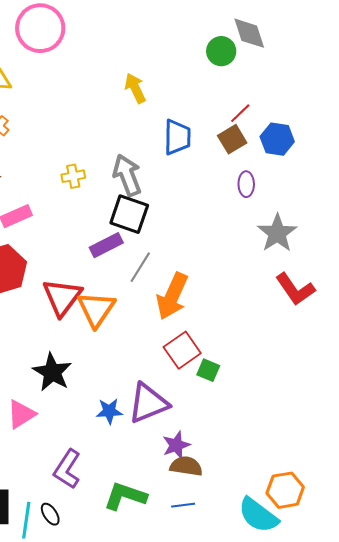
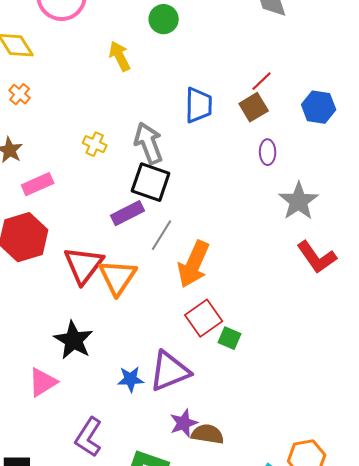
green circle: (221, 51) -> (164, 19), moved
yellow arrow: (135, 88) -> (120, 56), moved
blue hexagon: (277, 139) -> (319, 107), moved
yellow cross: (73, 176) -> (95, 144), turned 35
purple star: (176, 445) -> (184, 423), moved

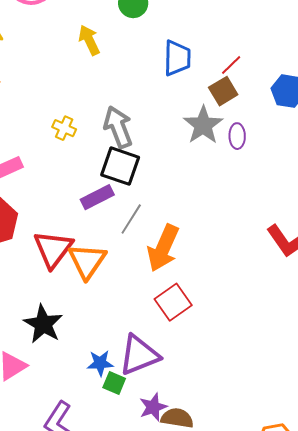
blue trapezoid: (199, 105) -> (177, 58), moved
gray star: (299, 201) -> (203, 125), moved
green square: (230, 338) -> (114, 383), moved

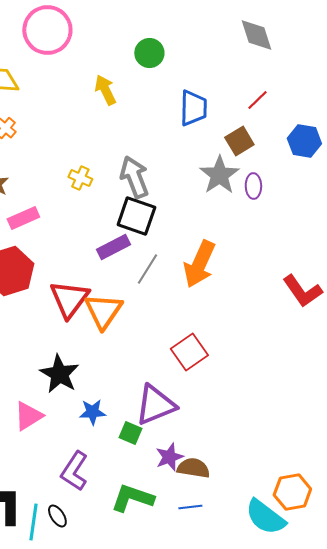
red line: (231, 65) -> (257, 100), moved
orange arrow: (163, 248) -> (199, 264), moved
blue star: (100, 363) -> (92, 412), moved

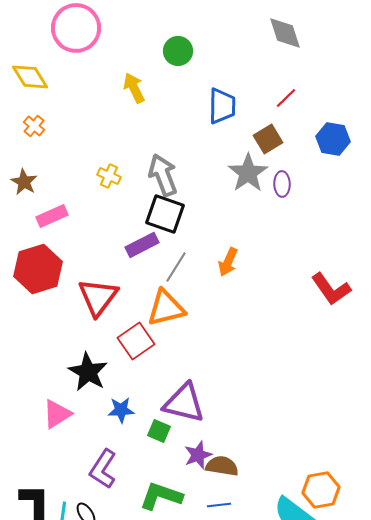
orange arrow: (199, 264) -> (228, 262), size x0.6
orange triangle: (103, 311) -> (166, 308), moved, turned 42
red square: (189, 352) -> (136, 341), moved
purple triangle: (155, 405) -> (184, 403), turned 36

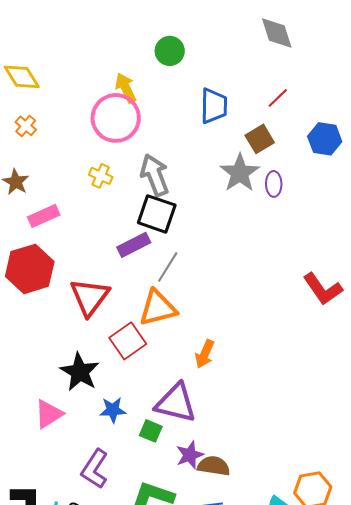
pink circle: (76, 28) -> (116, 118), moved
orange arrow: (228, 262) -> (205, 354), moved

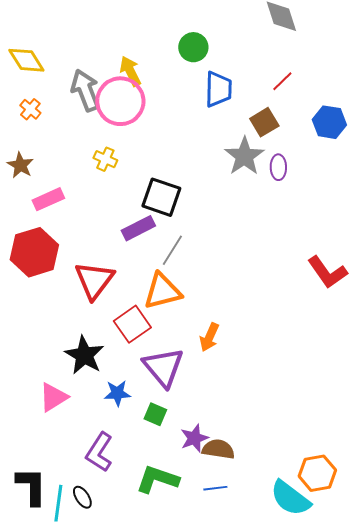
green circle: (170, 51) -> (193, 47), moved
gray arrow: (155, 175) -> (85, 90), moved
purple triangle: (176, 403) -> (163, 367), moved, turned 36

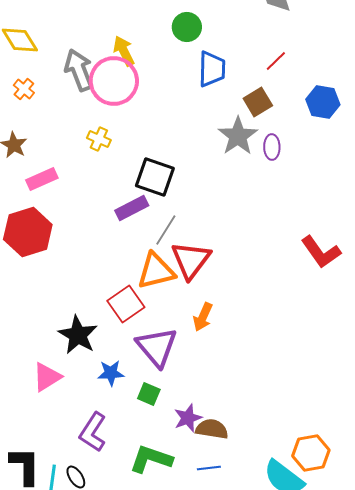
red triangle: (94, 280) -> (191, 260), moved

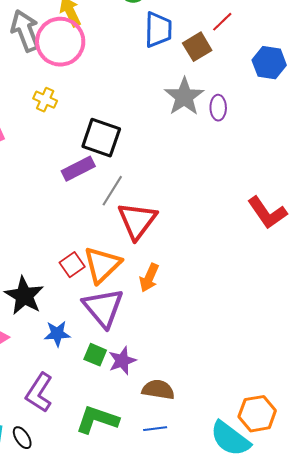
brown square: (258, 102) -> (197, 47), moved
orange triangle: (156, 271) -> (102, 265), moved, turned -30
red square: (126, 304) -> (72, 265), size x0.7
purple star: (188, 418) -> (122, 361), moved

